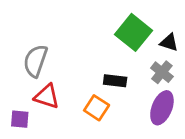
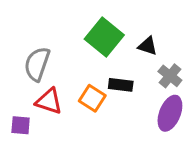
green square: (134, 32) -> (104, 37), moved
black triangle: (169, 42) -> (148, 46), moved
orange square: (97, 108) -> (92, 98), moved

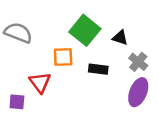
gray semicircle: (37, 64) -> (18, 33), moved, turned 92
orange square: (92, 98) -> (63, 57), moved, turned -35
red triangle: (49, 101) -> (40, 82), turned 35

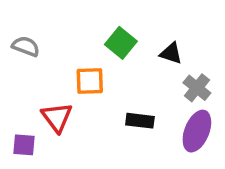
green square: (85, 30) -> (121, 43), size x0.7
gray semicircle: (18, 33) -> (26, 46), size x0.7
black rectangle: (98, 69) -> (140, 121), moved

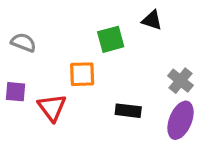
green square: (121, 43) -> (111, 39), turned 36
black triangle: (171, 53) -> (152, 20), moved
purple square: (24, 145) -> (15, 92), moved

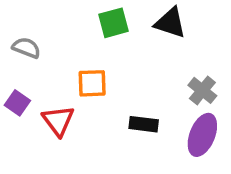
black triangle: (152, 20) -> (170, 23), size x1.4
green square: (111, 39) -> (113, 23), moved
purple square: (15, 92) -> (17, 103), turned 30

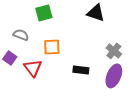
green square: (113, 23) -> (44, 13), moved
gray semicircle: (26, 48) -> (21, 35), moved

